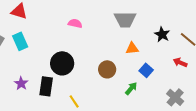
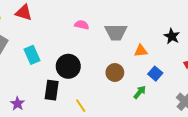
gray trapezoid: (125, 19) -> (116, 32), moved
cyan rectangle: (20, 41) -> (32, 55), moved
purple star: (21, 83) -> (17, 104), moved

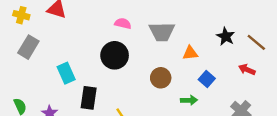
cyan rectangle: (32, 55) -> (66, 73), moved
black circle: (68, 66) -> (115, 55), moved
green arrow: (140, 92) -> (189, 100), turned 48

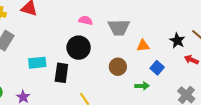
black star: (226, 36) -> (177, 41), moved
cyan rectangle: (66, 73) -> (37, 63), turned -72
black rectangle: (89, 98) -> (61, 73), moved

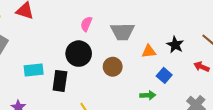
pink semicircle: (86, 20) -> (86, 24), turned -80
black star: (177, 41) -> (175, 45), moved
brown circle: (118, 67) -> (113, 67), moved

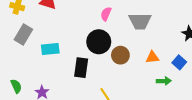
orange triangle: (149, 51) -> (152, 57), moved
brown circle: (113, 67) -> (120, 55), moved
cyan rectangle: (34, 70) -> (50, 49), moved

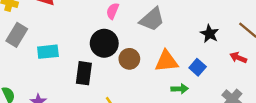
gray trapezoid: (140, 21) -> (152, 19), turned -40
orange triangle: (152, 57) -> (166, 61), size x1.5

